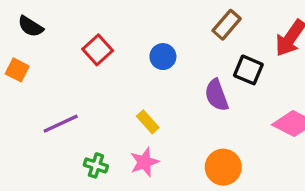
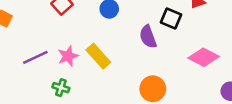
yellow rectangle: (148, 122) -> (98, 56), size x1.5
pink star: (144, 162) -> (68, 56), moved

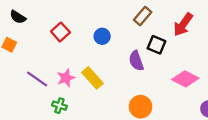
purple line: (35, 57) -> (37, 79), turned 60

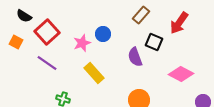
red square: (60, 32) -> (47, 32), moved, size x1.4
pink star: (66, 78) -> (82, 43), moved
purple line: (37, 79) -> (47, 63), moved

